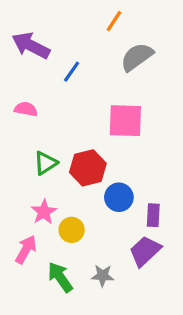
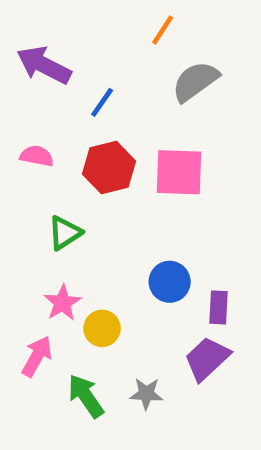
red hexagon: (88, 168) -> (109, 168), moved

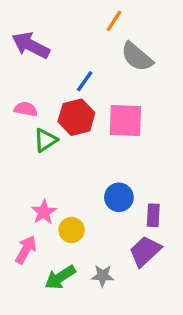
gray semicircle: (195, 81) -> (137, 57), turned -104
blue line: (102, 102) -> (85, 81), moved
green triangle: (65, 233) -> (45, 140), moved
green arrow: (86, 396) -> (60, 277), turned -88

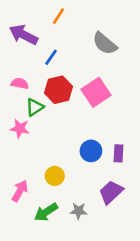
orange line: (114, 21) -> (58, 16), moved
blue line: (85, 81) -> (51, 57), moved
pink square: (125, 121) -> (96, 92), turned -36
pink star: (44, 212) -> (20, 128), moved, turned -30
purple rectangle: (153, 215) -> (118, 153), moved

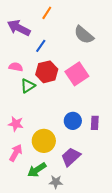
pink star: (20, 128) -> (16, 124), moved
yellow circle: (55, 176) -> (44, 141), size x1.5
purple trapezoid: (111, 192) -> (71, 157), moved
gray star: (78, 211) -> (56, 182), moved

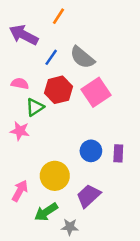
gray semicircle: (84, 35) -> (82, 57), moved
pink star: (16, 124) -> (20, 131), moved

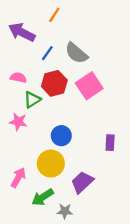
blue circle: (91, 151) -> (61, 136), moved

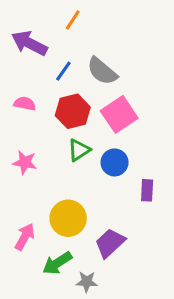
green triangle: (32, 100) -> (79, 150), moved
blue circle: (61, 136) -> (115, 162), moved

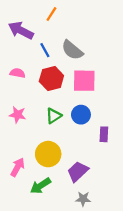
blue line: (63, 71) -> (45, 50), turned -64
pink square: (119, 114) -> (84, 81), turned 35
green triangle: (79, 150) -> (54, 116), moved
gray star: (87, 282) -> (83, 199), moved

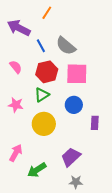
pink semicircle: (18, 73) -> (16, 67), turned 40
green triangle: (54, 116) -> (42, 95), moved
yellow circle: (48, 154) -> (44, 124), moved

